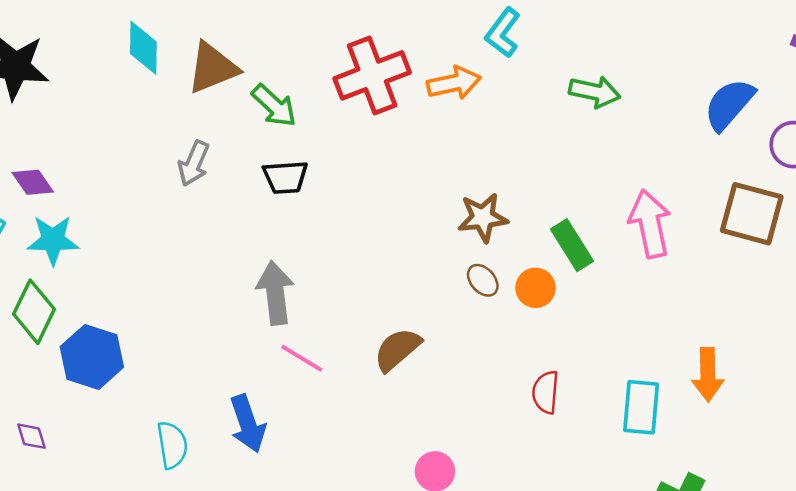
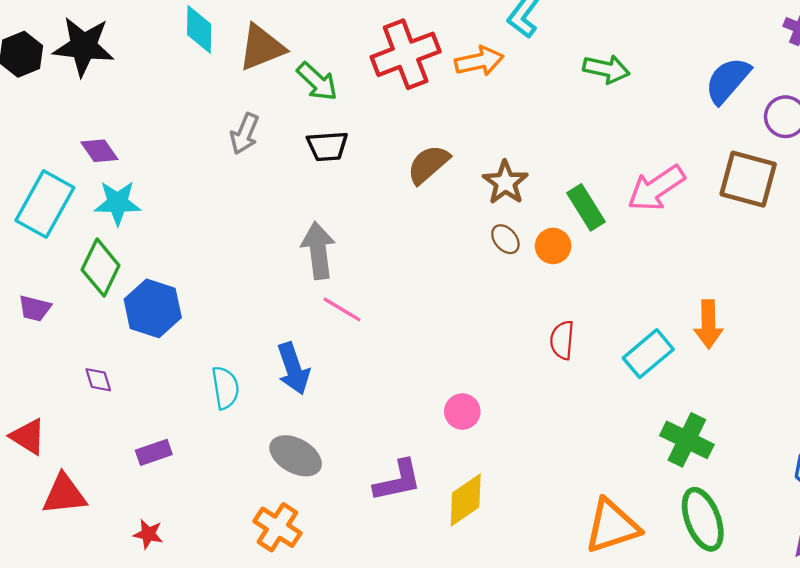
brown star: (483, 217) -> (505, 182), turned -30
pink arrow: (650, 224) -> (656, 188), turned -112
brown semicircle: (397, 349) -> (428, 164), moved
cyan rectangle: (641, 407) -> (648, 354), turned 45

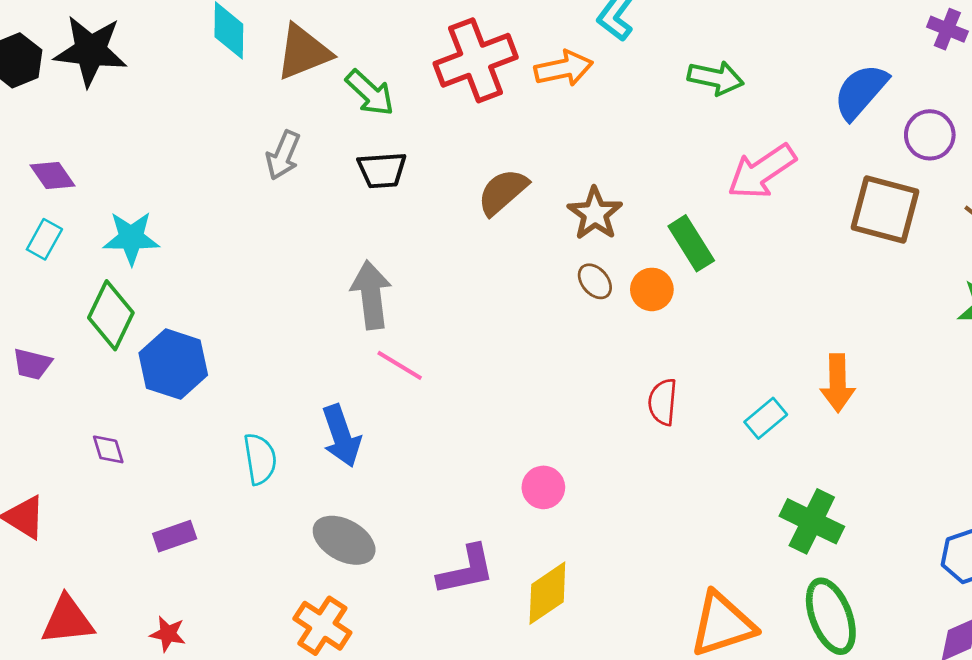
purple diamond: (99, 151) -> (53, 176), moved
pink arrow: (656, 188) -> (762, 171), moved
cyan rectangle: (45, 204) -> (44, 239), size x0.5
cyan rectangle: (648, 354) -> (766, 418), size x0.7
red triangle: (64, 494) -> (67, 620), moved

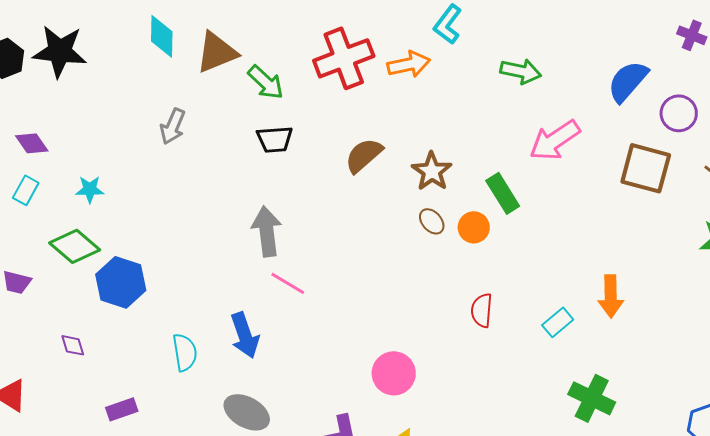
gray arrow: (283, 155) -> (173, 126), moved
cyan star: (131, 238) -> (90, 189), size x0.7
green diamond: (111, 315) -> (75, 246), turned -75
pink circle: (543, 487) -> (394, 373), size x1.4

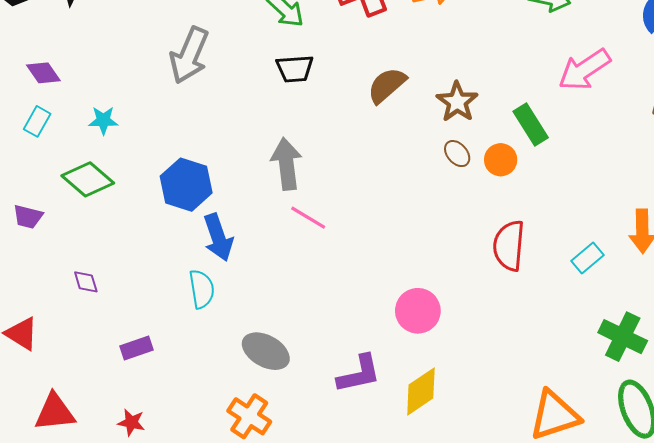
gray arrow: (173, 126) -> (189, 55), size x1.5
blue hexagon: (121, 282) -> (186, 185), moved
red semicircle: (482, 310) -> (509, 246), size x1.4
blue arrow: (245, 335) -> (218, 237), moved

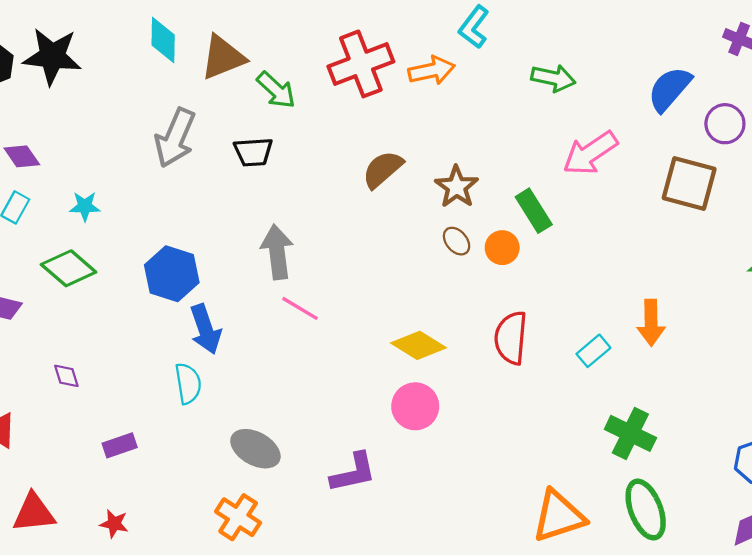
black trapezoid: (295, 69) -> (253, 152), moved
yellow diamond: (421, 391) -> (418, 345), moved, turned 66

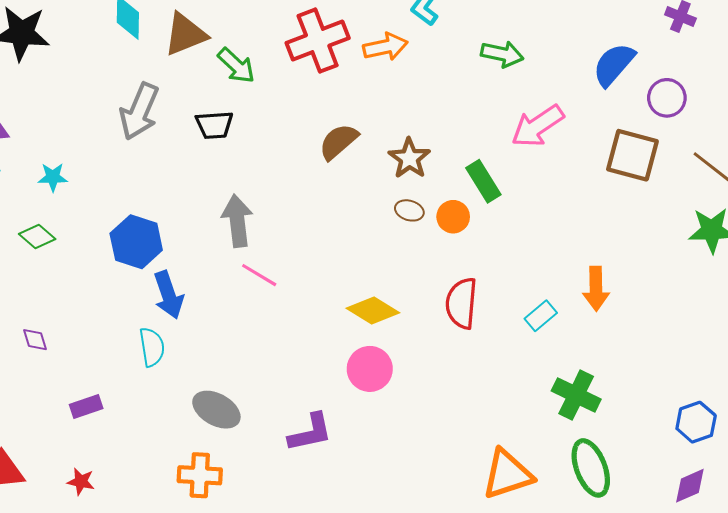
brown ellipse: (457, 241) -> (409, 210), turned -32
green diamond: (69, 268) -> (37, 237), size x0.7
orange cross: (238, 517) -> (200, 475), turned -30

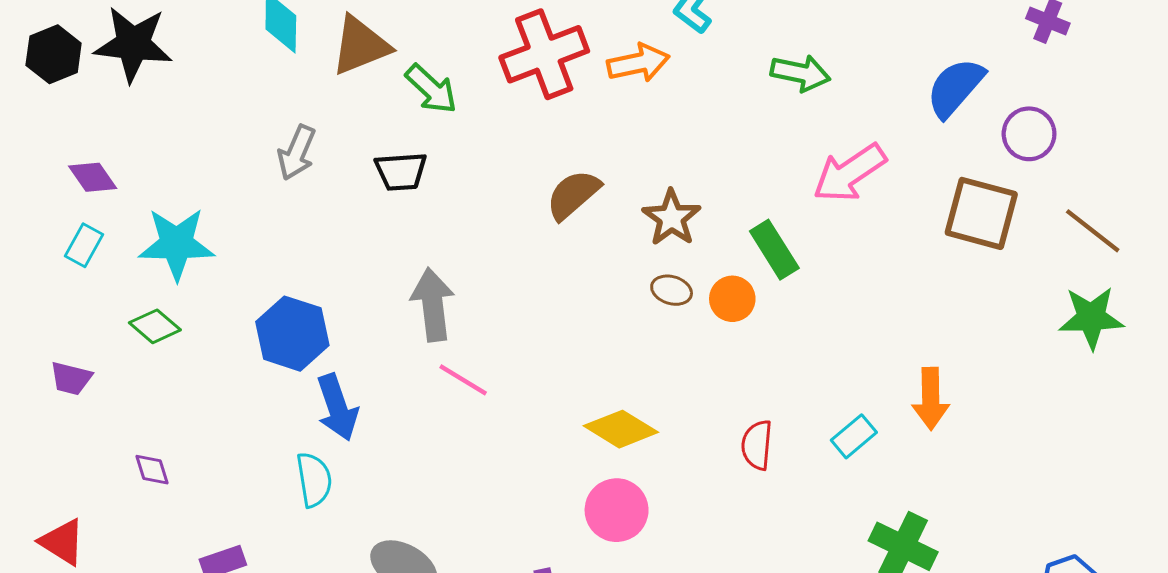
gray arrow: (139, 111) -> (297, 153), size x0.7
cyan star: (53, 177) -> (177, 244), size x1.8
red semicircle: (461, 303) -> (757, 445), moved, size x0.7

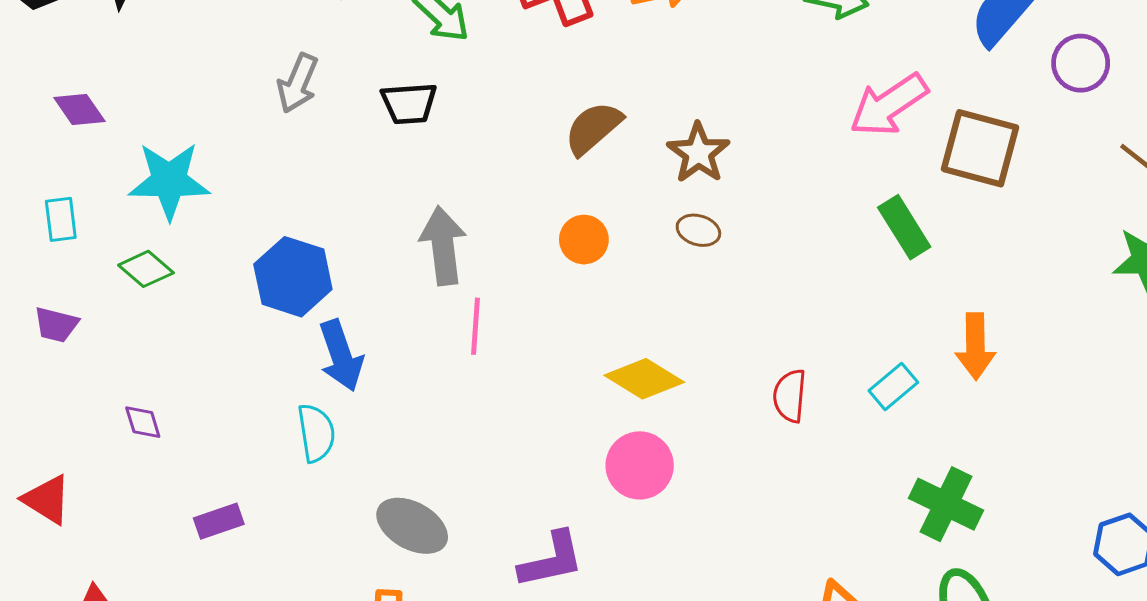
brown square: (981, 213) -> (980, 148), moved
cyan rectangle: (84, 245) -> (61, 219), moved, turned -36
green rectangle: (774, 250) -> (904, 227), moved
orange circle: (732, 299) -> (584, 240), moved
pink line: (463, 380) -> (476, 326), turned 63

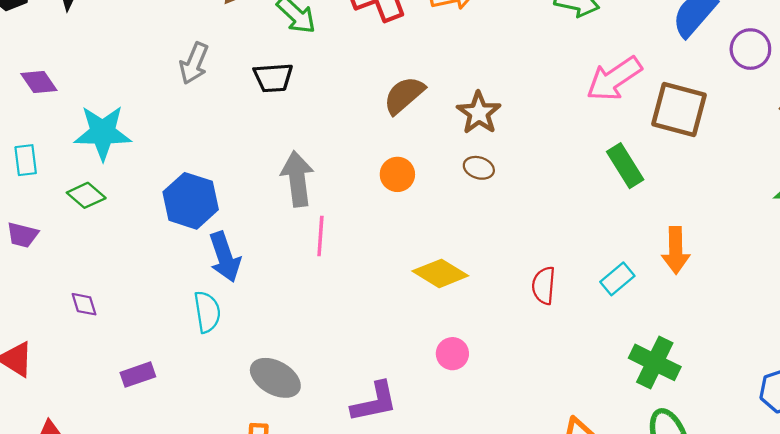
pink circle: (640, 465) -> (452, 354), moved, size x0.7

